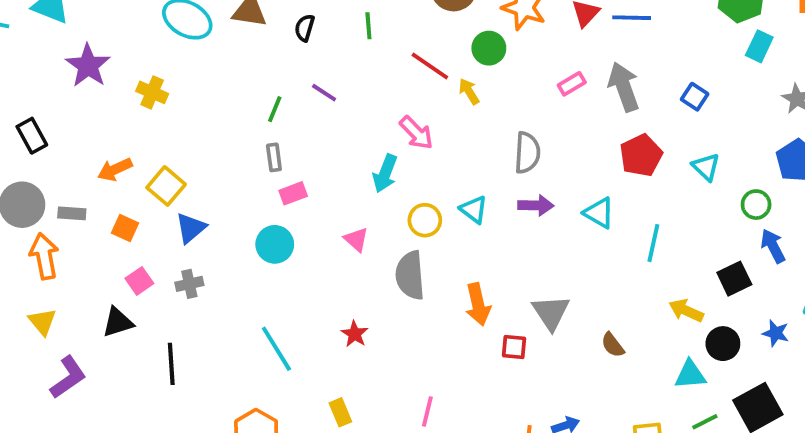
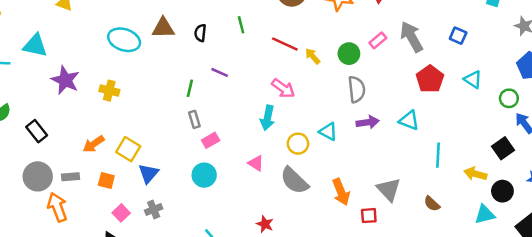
green circle: (489, 48) -> (349, 54), moved
cyan line: (653, 243) -> (438, 155), moved
gray semicircle: (410, 275) -> (294, 181), turned -32

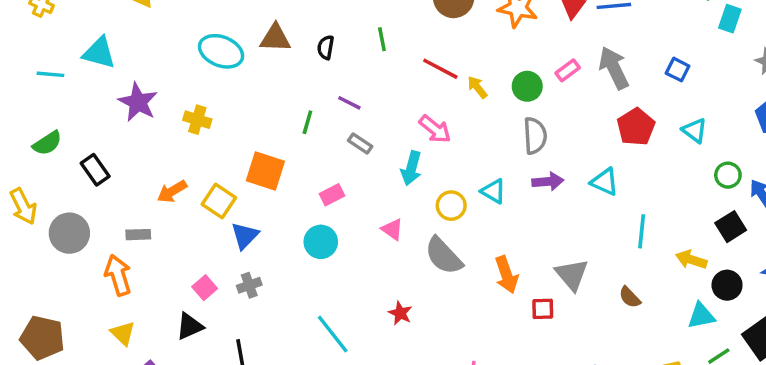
green circle: (509, 98) -> (728, 175), moved
gray rectangle: (194, 119) -> (360, 143), moved, turned -42
gray circle: (38, 176) -> (69, 233), moved
orange square: (106, 180) -> (265, 171), moved, size x1.6

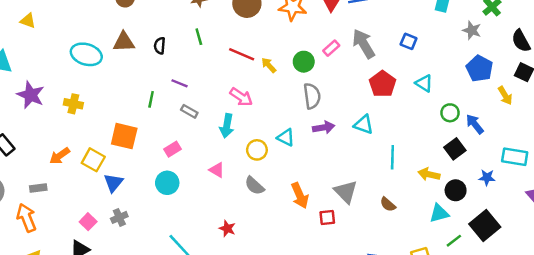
gray semicircle: (444, 256) -> (254, 186), size x0.7

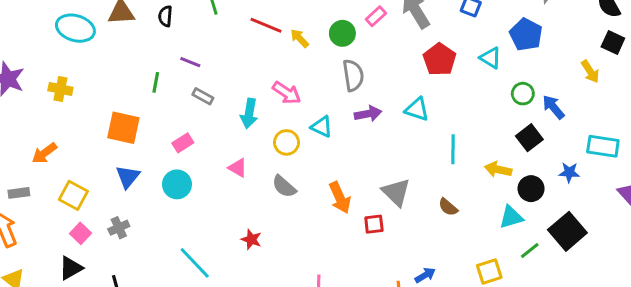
blue pentagon: (479, 68) -> (526, 34), moved
pink arrow: (241, 97) -> (287, 93), moved
yellow square: (93, 160) -> (73, 195), moved
blue triangle: (113, 183) -> (128, 177), moved

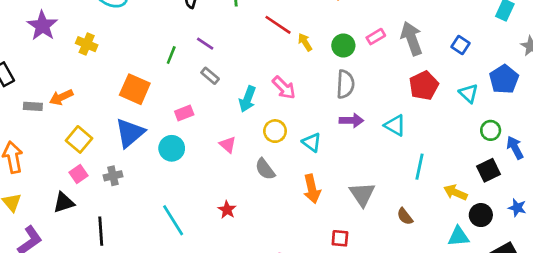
cyan triangle: (322, 127) -> (312, 142), moved
blue triangle: (128, 177) -> (130, 133), size x1.4
gray rectangle: (19, 193) -> (33, 106), moved
red square: (374, 224) -> (340, 238), moved

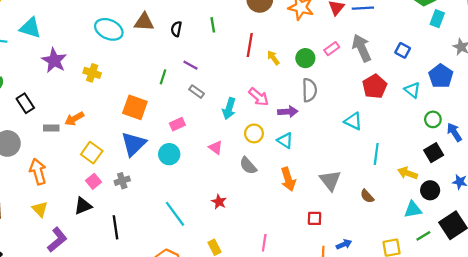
red line: (278, 25) -> (250, 45), turned 70
purple arrow: (351, 120) -> (288, 112), moved

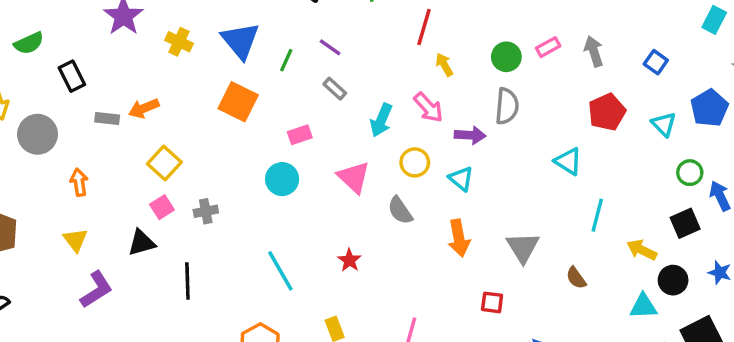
gray arrow: (362, 48) -> (594, 51), size x0.7
yellow arrow: (273, 58) -> (444, 65), moved
blue triangle: (134, 144) -> (240, 41), moved, turned -32
pink triangle: (216, 148) -> (354, 177), size x1.5
orange arrow: (38, 172) -> (79, 182), size x0.7

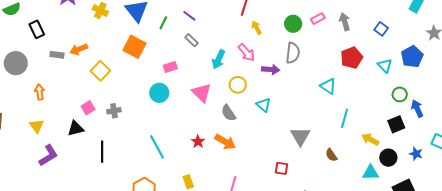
yellow square: (164, 163) -> (100, 71), moved
cyan triangle: (461, 179) -> (264, 105), moved
orange arrow: (459, 238) -> (225, 142), moved, turned -50

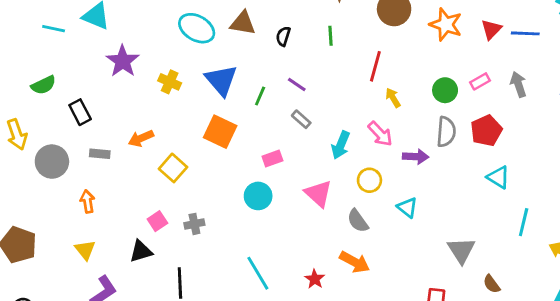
gray rectangle: (57, 55) -> (100, 154), moved
red pentagon: (352, 58) -> (486, 131), moved
red star: (198, 142) -> (315, 279), moved
brown semicircle: (331, 155) -> (492, 284), moved

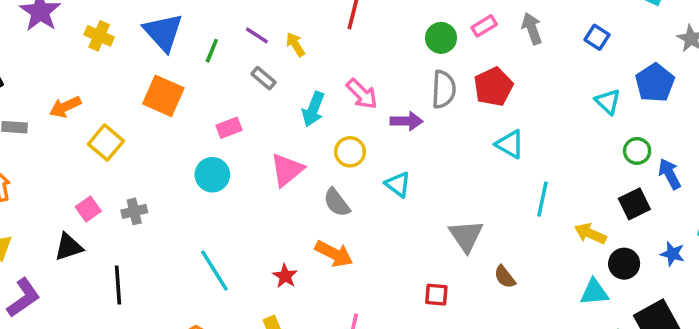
yellow arrow: (393, 98) -> (295, 44), moved
pink triangle: (318, 193) -> (287, 170), turned 40

